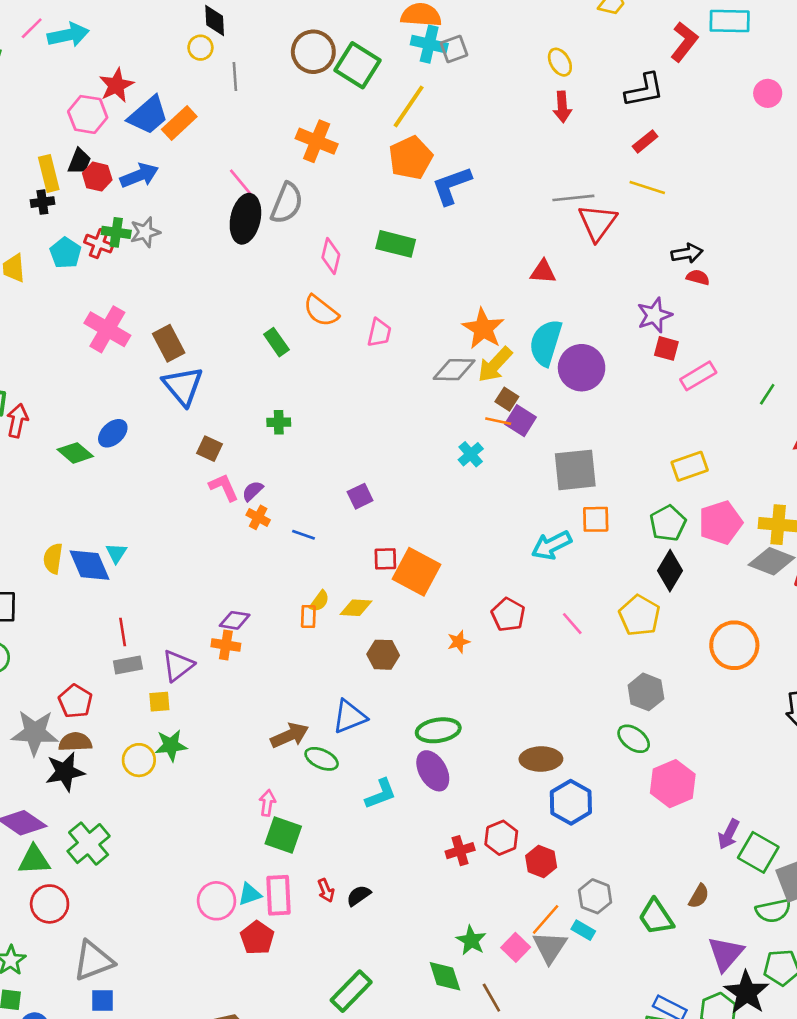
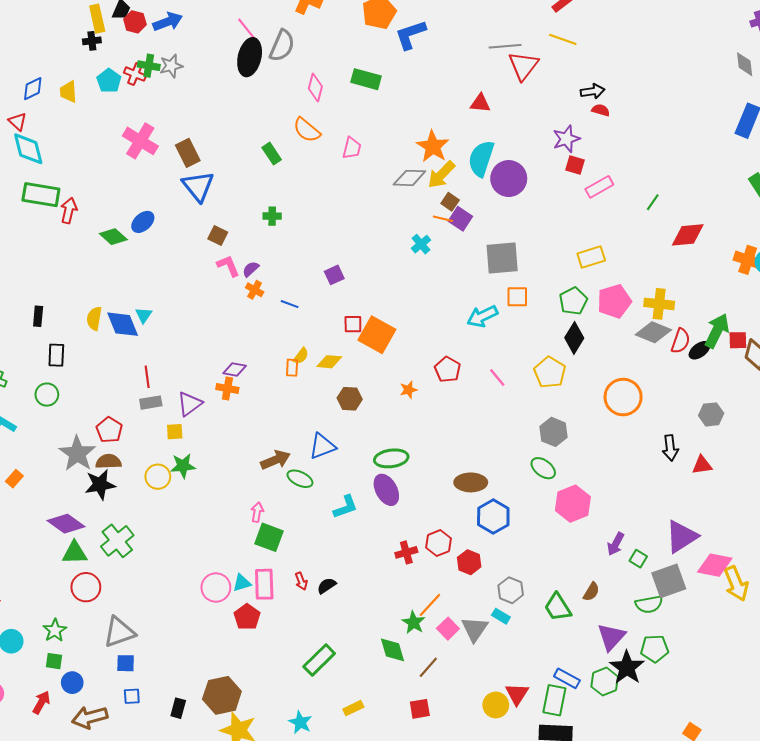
gray star: (35, 733) -> (77, 454), turned 30
green square: (758, 852) -> (638, 559), size x0.6
orange line: (546, 919) -> (430, 605), moved
brown line: (491, 998) -> (428, 667), turned 70

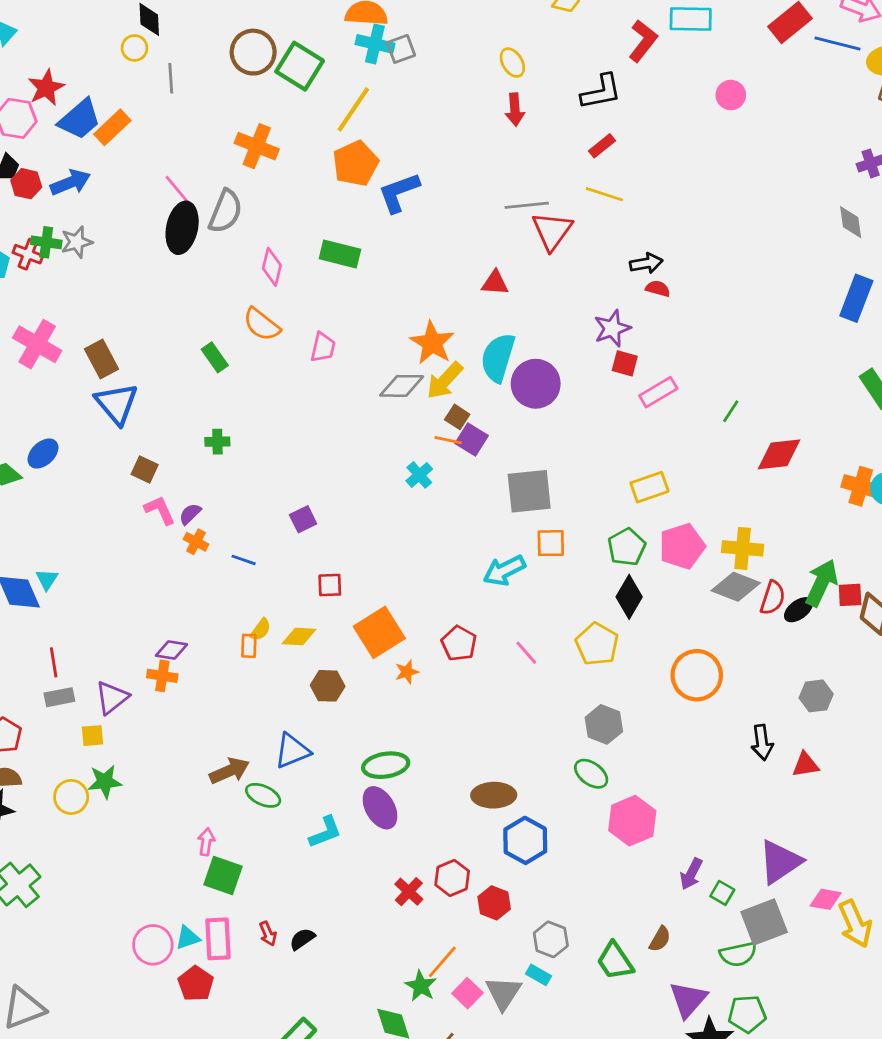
orange square: (377, 335) -> (379, 632), moved, turned 30
red cross: (406, 552) -> (409, 892), turned -30
pink diamond: (715, 565) -> (826, 899), size x0.7

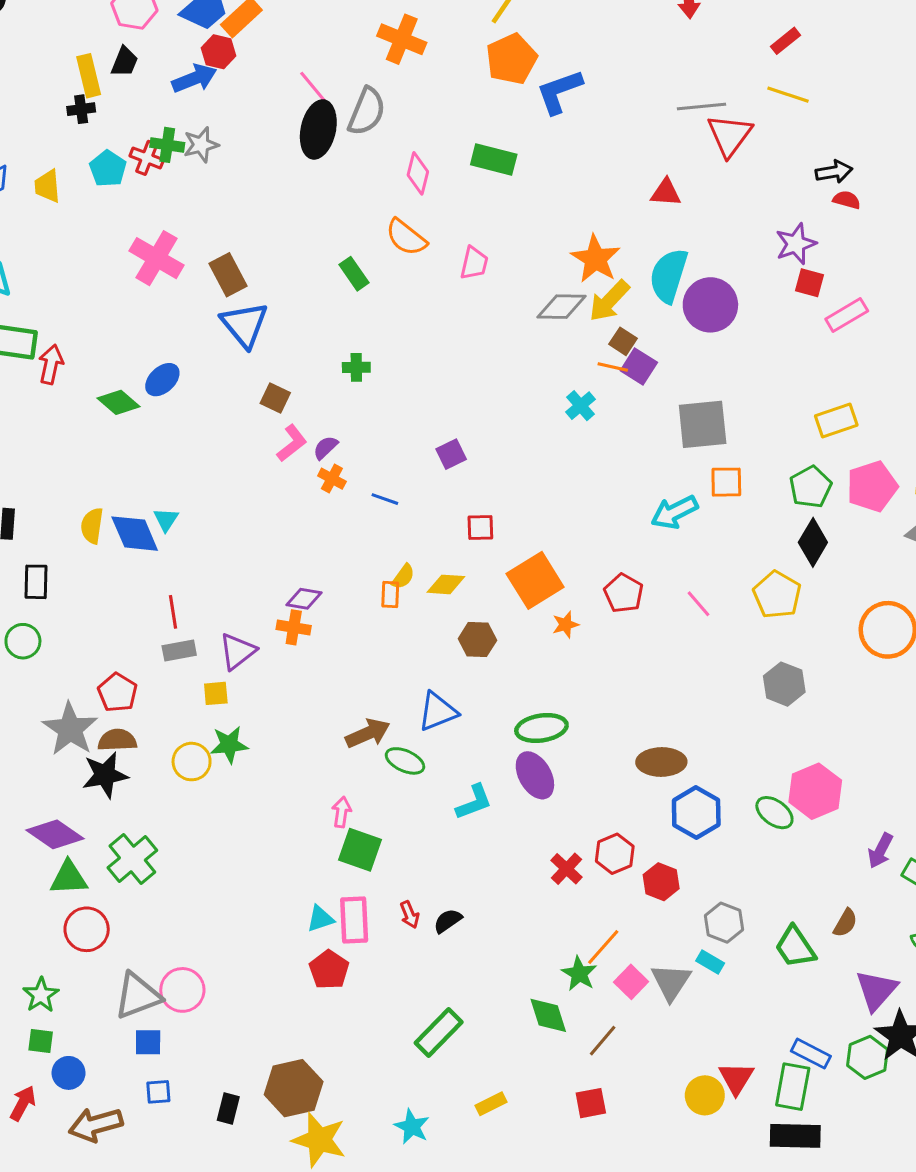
red hexagon: (26, 184) -> (219, 52), moved
pink L-shape: (160, 510) -> (292, 443), turned 76
green ellipse: (591, 774) -> (774, 813), moved
pink circle: (153, 945) -> (182, 990), moved

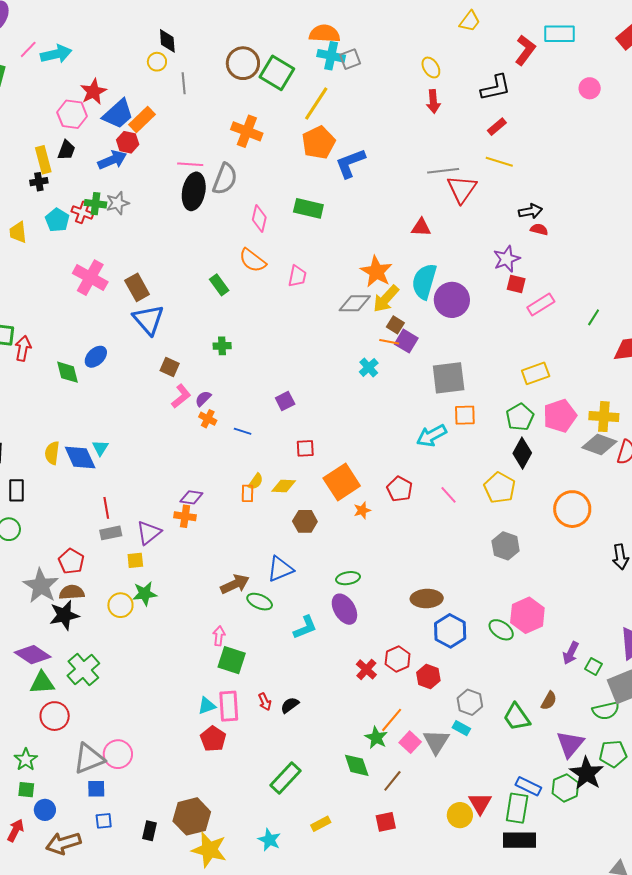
pink line: (314, 88) -> (190, 164), turned -45
green diamond: (118, 402) -> (68, 372), turned 36
green ellipse: (541, 728) -> (348, 578), size x0.7

